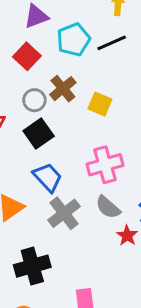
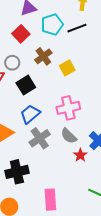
gray circle: (34, 100) -> (12, 63), moved
yellow square: (100, 104) -> (67, 68), turned 35
blue trapezoid: (48, 177) -> (30, 114), turned -90

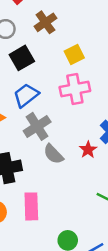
yellow square: (67, 68) -> (74, 55), moved
gray semicircle: (69, 136) -> (53, 154), moved
pink rectangle: (50, 200) -> (31, 206), moved

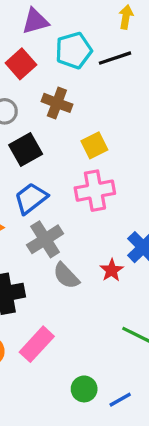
brown cross: (45, 22) -> (57, 103), turned -35
pink rectangle: (31, 206) -> (37, 344), turned 44

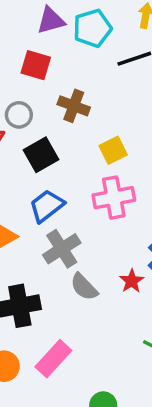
cyan pentagon: (74, 50) -> (92, 28), moved
red square: (21, 64) -> (36, 65), turned -32

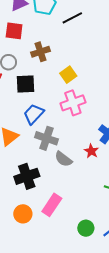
brown cross: (74, 106) -> (40, 52), turned -30
black square: (41, 155) -> (25, 84), turned 36
gray cross: (62, 249) -> (47, 138), turned -30

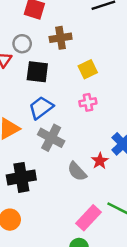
pink cross: (73, 103) -> (88, 102), size x0.6
gray semicircle: (63, 159) -> (77, 171), moved
pink rectangle: (52, 205) -> (88, 218), moved

